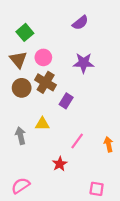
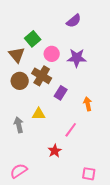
green square: (25, 32) -> (33, 39), moved
pink circle: (43, 57) -> (52, 54), moved
orange arrow: (109, 144) -> (88, 104), moved

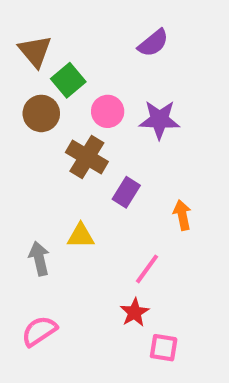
brown triangle: (17, 55) -> (35, 51), moved
brown circle: (20, 81) -> (41, 113), moved
red star: (55, 151) -> (135, 312), moved
pink semicircle: (19, 171) -> (39, 331), moved
pink square: (89, 174) -> (164, 348), moved

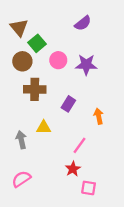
brown cross: (87, 157) -> (35, 89), moved, turned -30

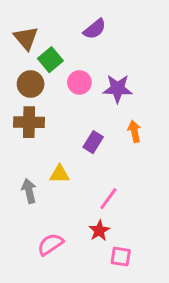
purple semicircle: (83, 23) -> (95, 29), moved
brown cross: (35, 89) -> (29, 122), moved
orange arrow: (99, 116) -> (134, 131), moved
pink semicircle: (21, 179) -> (50, 244), moved

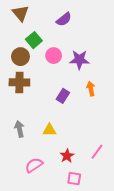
brown triangle: (26, 38) -> (20, 13), moved
yellow triangle: (60, 174) -> (49, 130), moved
pink line: (108, 199) -> (97, 152), moved
pink square: (121, 257) -> (74, 179), moved

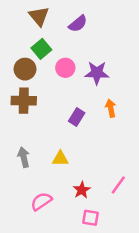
brown triangle: (20, 13) -> (39, 16), moved

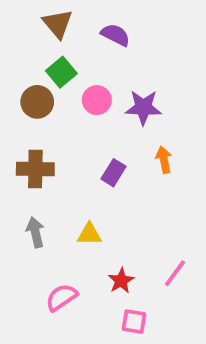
purple semicircle: (78, 24) -> (115, 35), turned -114
brown cross: (24, 101) -> (35, 169), moved

